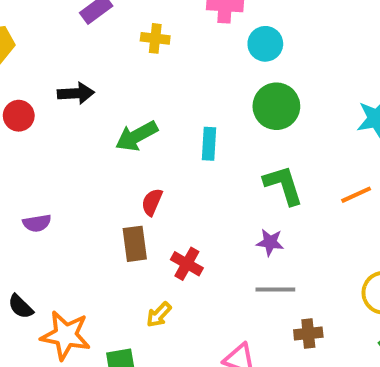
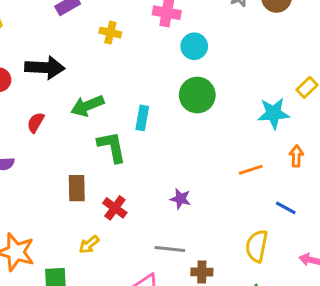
black arrow: (76, 93) -> (45, 68), size x1.4
green L-shape: (283, 185) -> (112, 147), moved
red semicircle: (152, 202) -> (36, 122), moved
gray line: (275, 289) -> (170, 249), moved

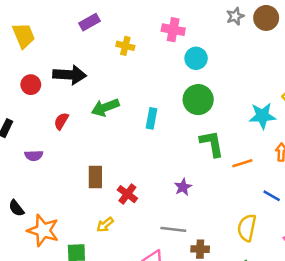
green L-shape: (112, 147) -> (212, 144), moved
purple star: (180, 199) -> (183, 187), turned 30

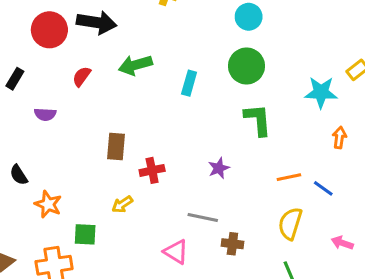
red circle: (31, 85) -> (49, 30), size x1.5
orange line: (242, 163) -> (289, 177), moved
red cross: (127, 194) -> (152, 170), turned 36
orange star: (43, 230) -> (48, 204), size x0.7

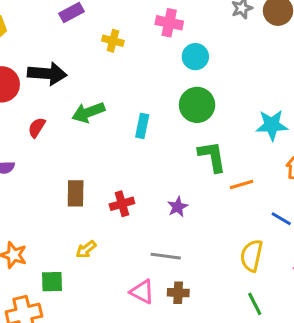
red cross: (152, 170) -> (122, 204), moved
orange line: (289, 177) -> (242, 184), moved
brown cross: (232, 244) -> (178, 293), moved

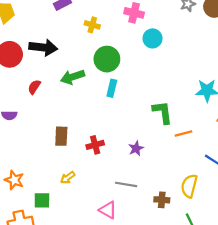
green circle: (197, 105) -> (107, 59), moved
brown cross: (178, 293) -> (162, 200), moved

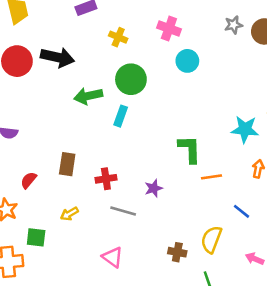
red semicircle: (34, 87) -> (29, 180), moved
cyan rectangle: (112, 88) -> (121, 116), moved
gray line: (126, 184) -> (123, 211), moved

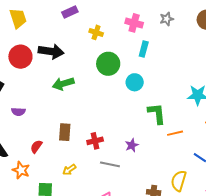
gray star: (233, 25) -> (167, 19), moved
cyan circle: (187, 61) -> (135, 82), moved
green arrow: (88, 96) -> (63, 84), moved
cyan rectangle: (121, 116) -> (144, 49), moved

